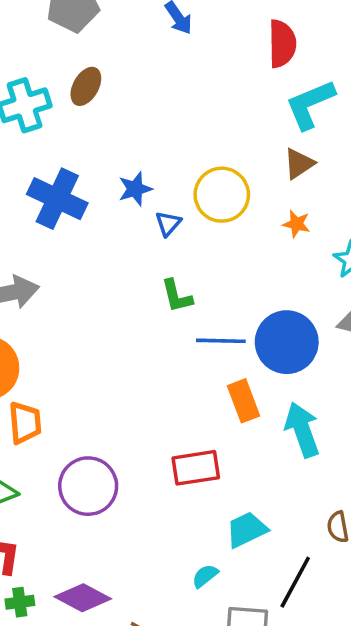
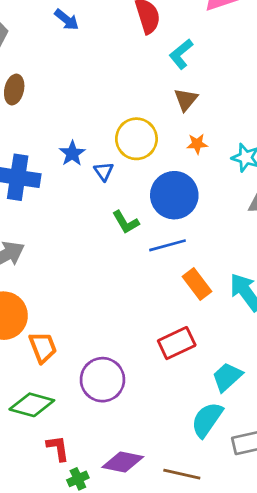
cyan L-shape: (310, 104) -> (181, 54), size x0.7
blue circle: (287, 342) -> (174, 195), moved
cyan semicircle: (205, 576) -> (207, 420), size x1.8

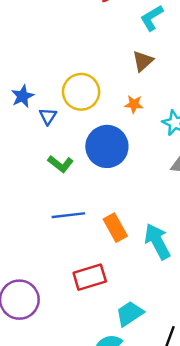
cyan L-shape: (181, 54) -> (152, 18), moved
brown triangle: (186, 99) -> (143, 61), moved
green L-shape: (126, 222) -> (61, 164), turned -30
blue line: (168, 245) -> (68, 215), moved

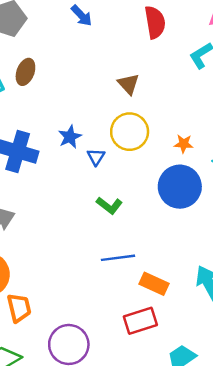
brown triangle: (143, 61) -> (128, 84), moved, turned -30
blue circle: (107, 146) -> (180, 187), moved
orange rectangle: (115, 228) -> (154, 284), moved, turned -36

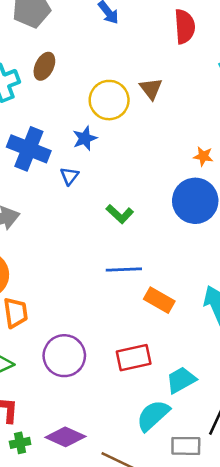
yellow circle: (130, 132) -> (109, 100), moved
blue triangle: (96, 157) -> (69, 176), moved
red rectangle: (140, 321) -> (134, 358), moved

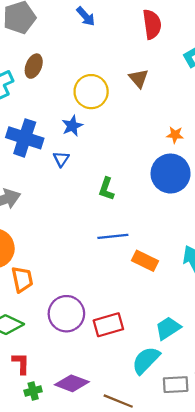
brown triangle: (151, 89) -> (139, 78), moved
green L-shape: (120, 214) -> (106, 189), turned 70
red rectangle: (134, 358) -> (108, 325), moved

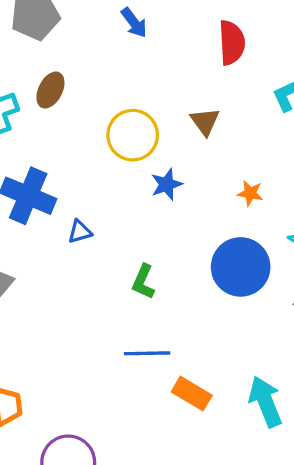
blue star: (72, 126) -> (167, 184), moved
orange star: (175, 135) -> (250, 193), moved
blue triangle: (61, 159) -> (80, 232), turned 35

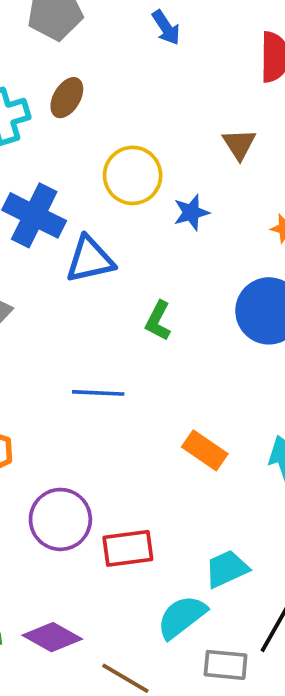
yellow circle: (133, 135) -> (133, 175), moved
blue triangle: (80, 232) -> (90, 260), size x1.8
blue line: (147, 353) -> (98, 393), moved

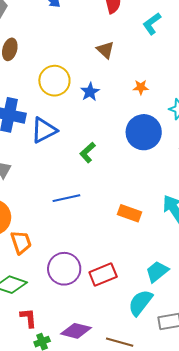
green L-shape: (158, 321) -> (88, 152), turned 35

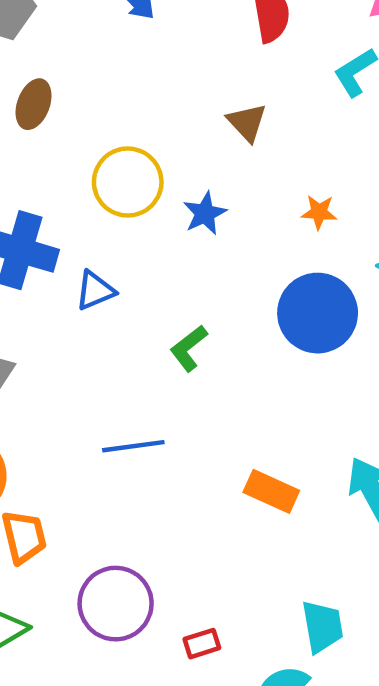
blue triangle: (44, 130) -> (95, 291), size x0.7
cyan trapezoid: (157, 272) -> (322, 627), turned 115
red rectangle: (103, 275) -> (202, 644), moved, size x0.6

